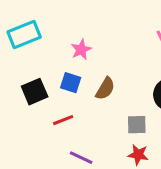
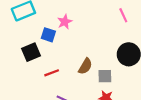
blue square: (71, 83) -> (48, 35), moved
brown semicircle: (105, 89) -> (85, 66), moved

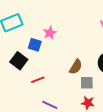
black square: (31, 52) -> (19, 61), turned -30
brown semicircle: (85, 66) -> (76, 67), moved

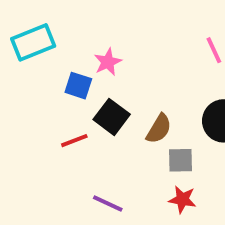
black square: (19, 61) -> (112, 117), moved
red line: (38, 80) -> (74, 141), moved

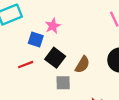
red line: (74, 141) -> (26, 65), moved
gray square: (180, 160) -> (63, 83), moved

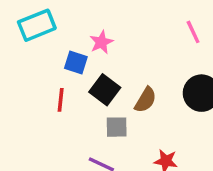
red line: (26, 65) -> (61, 100), turned -63

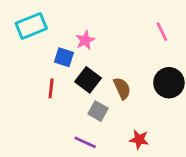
brown semicircle: (145, 100) -> (122, 88), turned -55
gray square: (117, 127) -> (98, 111), turned 30

